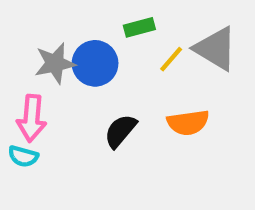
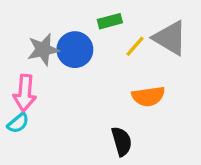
black semicircle: (120, 131) -> (122, 141), moved, turned 124
cyan semicircle: (23, 156) -> (18, 123), turned -55

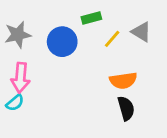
gray triangle: (170, 38) -> (141, 32), size x0.7
gray star: (43, 50) -> (18, 35), moved
black semicircle: (122, 141) -> (126, 108), moved

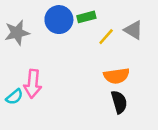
blue circle: (62, 42) -> (59, 20), moved
pink arrow: (21, 78) -> (33, 84), moved

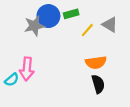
gray star: (17, 33) -> (34, 26), moved

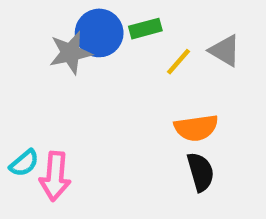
pink arrow: (27, 69) -> (55, 176), moved

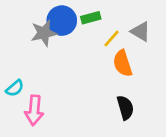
orange semicircle: (196, 128) -> (123, 63), moved, turned 80
cyan semicircle: (24, 163) -> (15, 88), moved

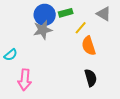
gray triangle: (141, 32) -> (104, 14), moved
gray star: (44, 33) -> (43, 30), moved
cyan semicircle: (15, 88) -> (11, 55), moved

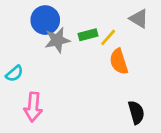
green rectangle: (66, 13) -> (88, 35), moved
blue circle: (45, 15) -> (45, 20), moved
black semicircle: (91, 78) -> (136, 112), moved

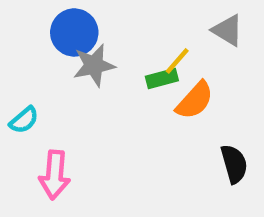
green rectangle: (88, 35) -> (162, 78), moved
orange semicircle: (119, 62) -> (195, 100), turned -120
black semicircle: (136, 112) -> (234, 164), moved

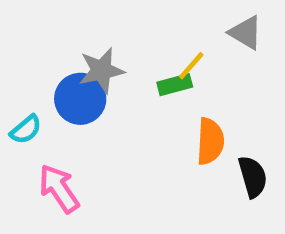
blue circle: (74, 32) -> (80, 99), moved
orange semicircle: (195, 100) -> (210, 141), moved, turned -39
pink arrow: (55, 175) -> (59, 189), turned 141

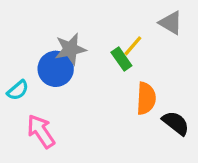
green rectangle: (175, 85) -> (121, 59), turned 70
black semicircle: (253, 177) -> (176, 123), turned -36

